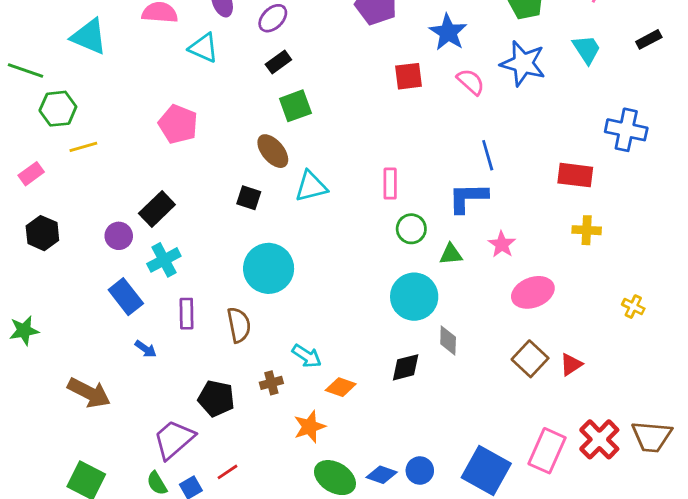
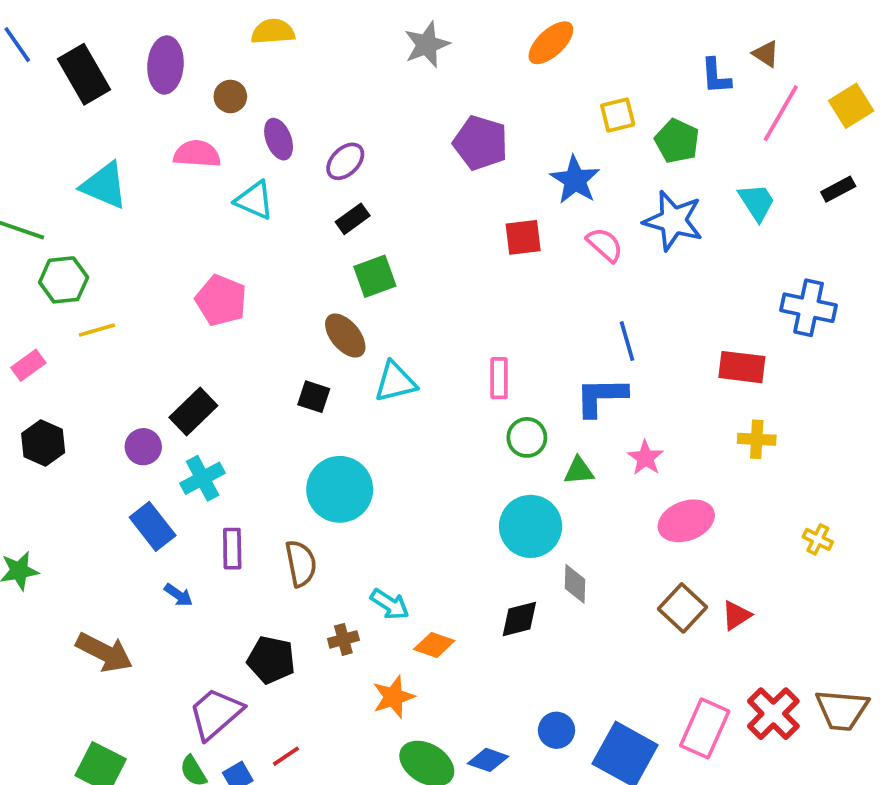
blue circle: (420, 471) -> (557, 730), moved

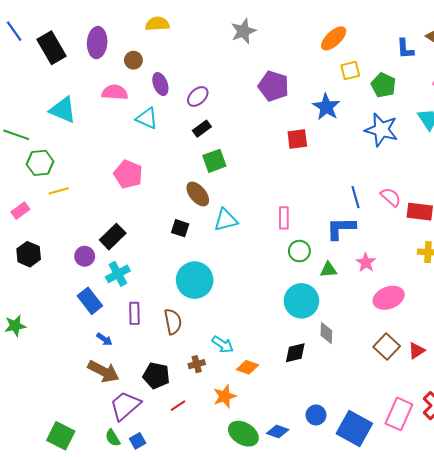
orange ellipse: (551, 43) -> (334, 38), moved
pink semicircle: (605, 245) -> (391, 197), moved
brown arrow: (104, 652) -> (103, 371), moved
red line: (286, 756) -> (178, 406), moved

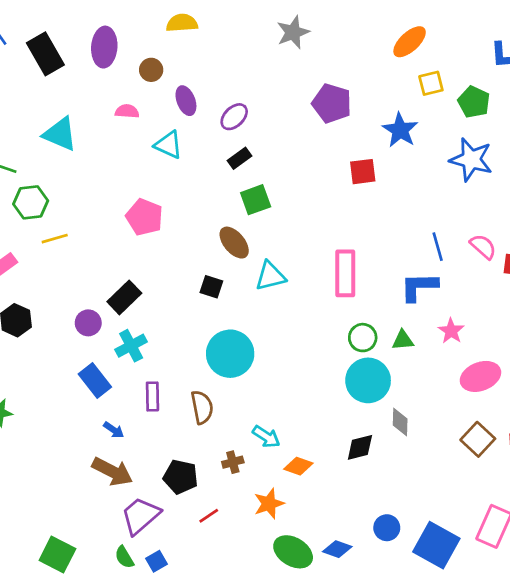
pink semicircle: (115, 92) -> (127, 111), size x0.7
pink rectangle: (284, 218) -> (345, 273), size x1.6
green circle: (299, 251) -> (363, 338), moved

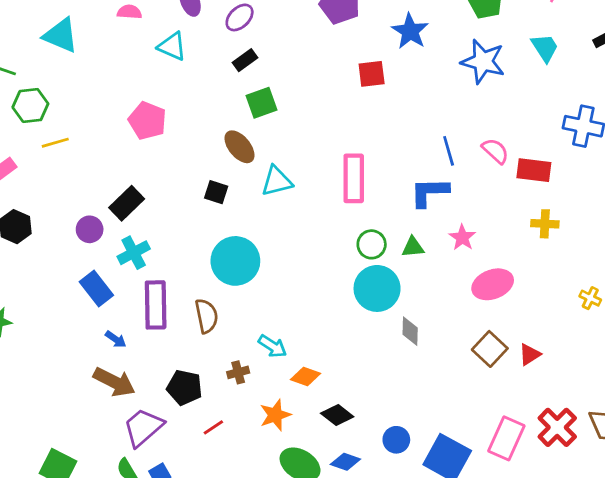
purple rectangle: (152, 397) -> (156, 305), size x1.6
black diamond: (360, 447) -> (337, 415), moved, turned 52

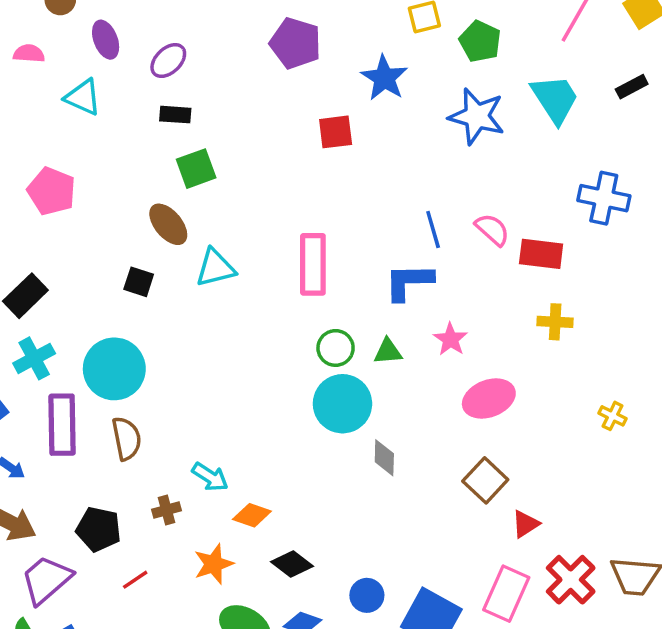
cyan trapezoid: (545, 48) -> (555, 99), size x1.4
black rectangle: (245, 60) -> (175, 115), turned 40
cyan circle: (235, 261) -> (114, 369), moved
red triangle: (530, 354) -> (525, 524), moved

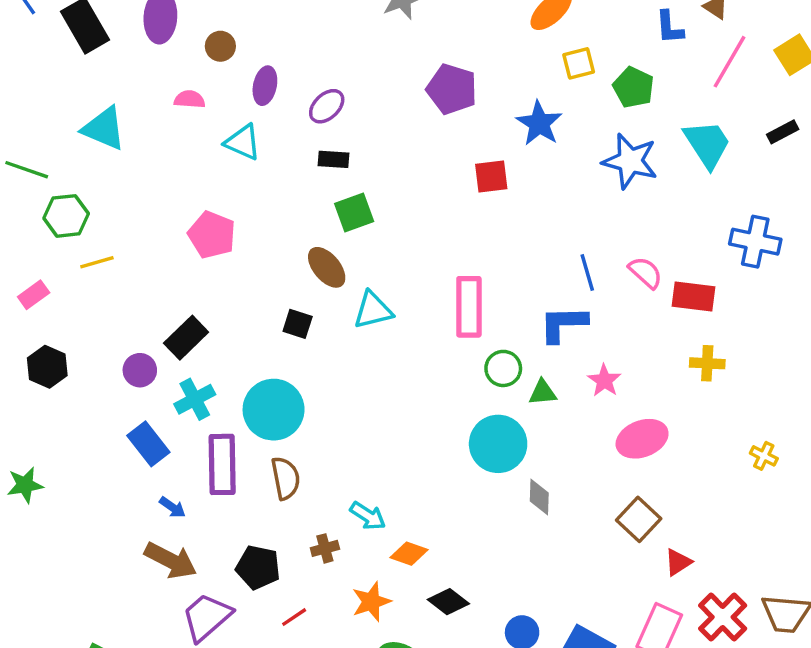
purple ellipse: (106, 40) -> (265, 86), turned 33
green circle: (336, 348) -> (503, 368), moved

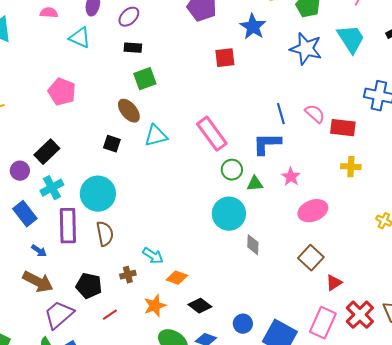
pink rectangle: (469, 307) -> (212, 134), turned -36

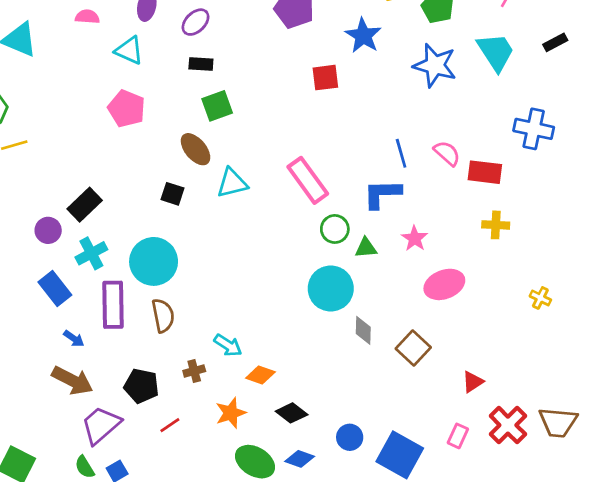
pink pentagon: (62, 92) -> (127, 109), moved
brown square: (311, 258) -> (413, 348), moved
pink rectangle: (323, 323) -> (458, 436), size x0.6

